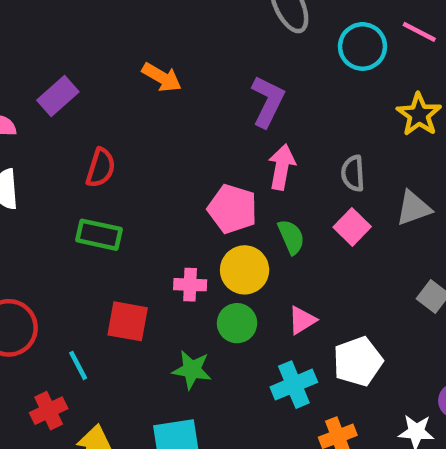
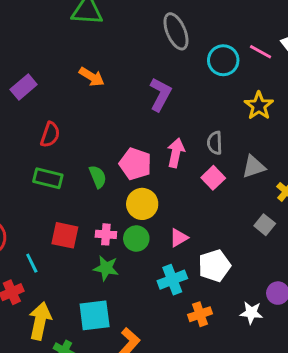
pink arrow: (282, 167) -> (176, 153), moved
green semicircle: (291, 237) -> (98, 177), moved
pink cross: (190, 285) -> (106, 234), moved

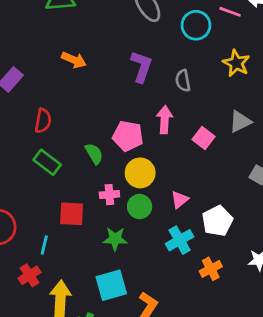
gray semicircle: (215, 143) -> (183, 81), moved
green rectangle: (48, 178) -> (47, 162), turned 32
pink cross: (106, 234) -> (109, 195), moved
cyan line: (32, 263) -> (44, 245), turned 48

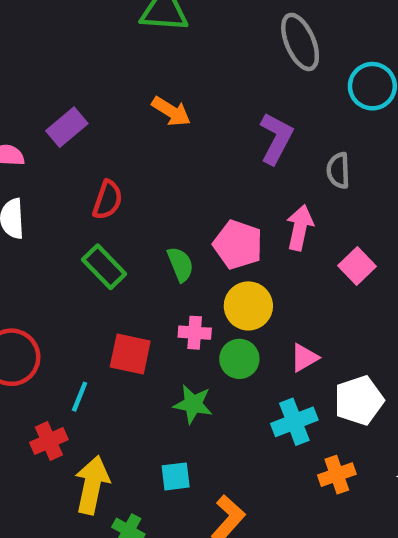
cyan square: (111, 285) -> (176, 476), size x0.6

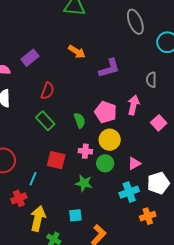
purple L-shape: (276, 138) -> (109, 68), moved, turned 45

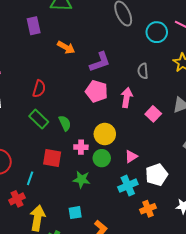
purple rectangle: (30, 58) -> (34, 26), moved, turned -60
pink pentagon: (106, 112) -> (97, 91), moved
green semicircle: (80, 120) -> (65, 123), moved

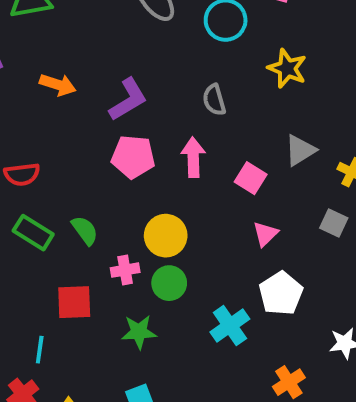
red semicircle: (39, 89) -> (22, 174), turned 78
pink triangle: (131, 156) -> (265, 234), moved
orange cross: (148, 209) -> (289, 382), moved

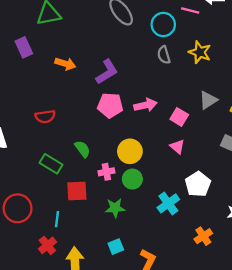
gray semicircle: (214, 100) -> (164, 55), moved
pink arrow: (193, 157) -> (145, 105), turned 80
green rectangle: (33, 233) -> (51, 164), moved
pink triangle: (265, 234) -> (177, 147), moved, turned -35

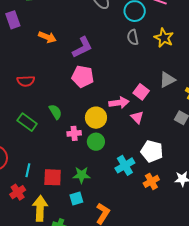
pink arrow: (145, 105) -> (119, 103), moved
white pentagon: (198, 184) -> (152, 151), turned -30
red square: (77, 191) -> (53, 177), moved
green star: (115, 208) -> (82, 175), moved
orange cross: (203, 236) -> (151, 181), moved

